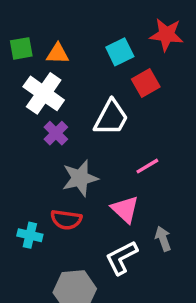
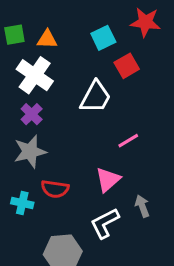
purple cross: (56, 133) -> (32, 114), moved
gray star: (80, 178) -> (30, 152), moved
pink triangle: (125, 209) -> (108, 180), turned 36

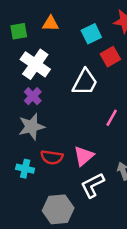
orange triangle: (47, 39) -> (51, 24), moved
pink line: (128, 141) -> (112, 118), turned -30
pink triangle: (108, 180) -> (84, 156), moved

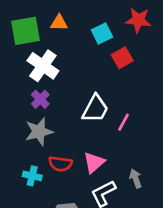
green square: (19, 31) -> (26, 31), size x1.6
white trapezoid: (85, 82) -> (95, 109), moved

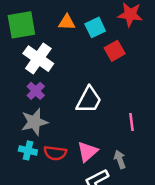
orange triangle: (59, 23) -> (67, 22), moved
pink line: (124, 122) -> (131, 122), moved, turned -36
cyan cross: (32, 176) -> (28, 150), moved
gray arrow: (136, 179) -> (120, 159), moved

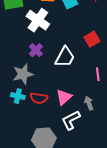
red square: (115, 51) -> (92, 39), moved
white cross: (38, 59) -> (38, 20), moved
purple cross: (36, 91) -> (36, 50), moved

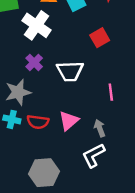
red square: (92, 39) -> (100, 38), moved
white trapezoid: (65, 57) -> (70, 71), turned 60
white L-shape: (71, 120) -> (93, 155), moved

